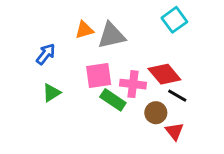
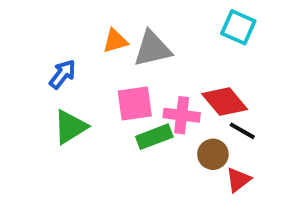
cyan square: (174, 20) -> (238, 27), turned -30
green triangle: (51, 93) -> (70, 127), size x1.4
green rectangle: (113, 100) -> (154, 137), turned -55
red triangle: (174, 131) -> (238, 180), turned 30

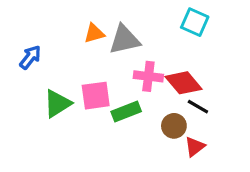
blue arrow: (62, 74) -> (30, 57), moved
pink square: (135, 103) -> (96, 96), moved
pink cross: (182, 115) -> (148, 76), moved

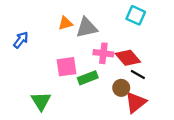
green triangle: (57, 104) -> (41, 101), moved, turned -30
red triangle: (195, 147) -> (136, 102), size x1.5

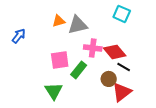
green rectangle: (88, 78) -> (79, 70), turned -30
green triangle: (41, 101) -> (54, 91), moved

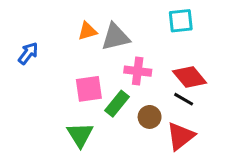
cyan square: (122, 14) -> (181, 21), turned -30
red diamond: (115, 52) -> (190, 77), moved
brown circle: (109, 79) -> (150, 117), moved

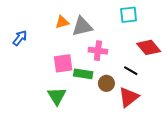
red diamond: (190, 77) -> (149, 47), moved
green rectangle: (117, 104) -> (83, 74), turned 60

